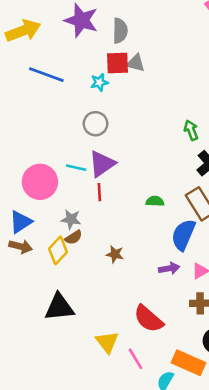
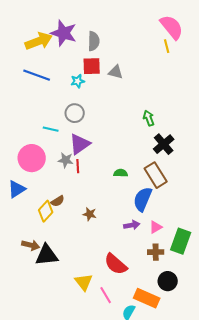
yellow arrow: (23, 31) -> (39, 41), moved
gray triangle: (136, 63) -> (116, 72), moved
cyan line: (76, 168) -> (51, 129), moved
gray star: (71, 219) -> (66, 160), moved
brown arrow: (21, 246) -> (31, 245), moved

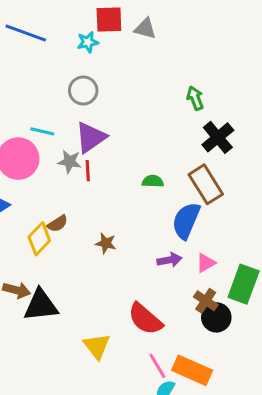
cyan line: (51, 129) -> (42, 131), moved
brown cross: (156, 252) -> (206, 301), turned 35
black circle: (168, 281) -> (216, 317), moved
pink line: (106, 295) -> (157, 366), moved

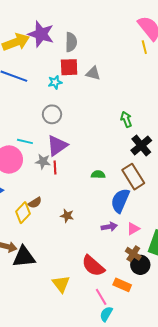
orange rectangle: (192, 370) -> (122, 285), moved, size x0.7

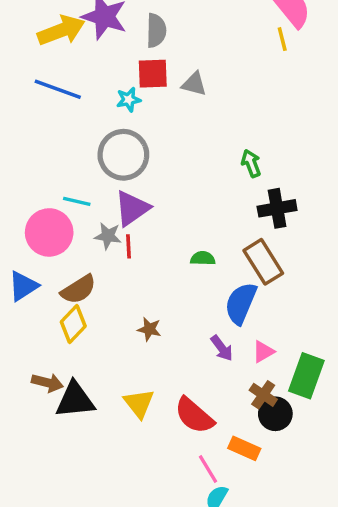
gray circle: (52, 114) -> (123, 155), size x1.5
black cross: (141, 145) -> (277, 208), turned 30
brown semicircle: (35, 203) -> (78, 289), moved, size x1.5
purple arrow: (109, 227) -> (222, 348), turned 63
yellow triangle: (61, 284) -> (139, 403), moved

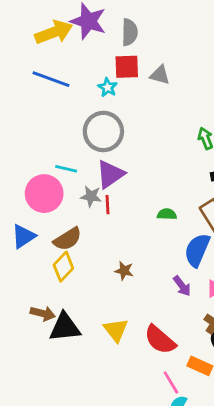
cyan star: (129, 100) -> (108, 87), turned -30

